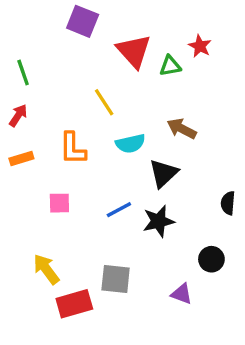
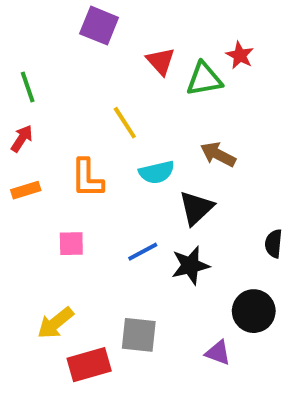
red triangle: (134, 51) -> (161, 61), size x0.7
green triangle: (170, 66) -> (204, 79), size x1.4
black circle: (211, 259) -> (254, 311), size x1.4
yellow arrow: (46, 269) -> (55, 323), turned -92

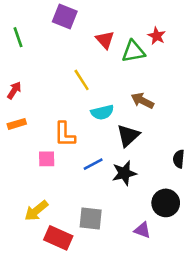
green line: (28, 87) -> (18, 37), moved
orange L-shape: (87, 178) -> (65, 134), moved
red rectangle: (89, 365) -> (58, 238), turned 40

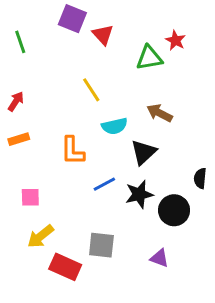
red triangle: (105, 40) -> (103, 35), moved
pink square: (47, 159) -> (30, 197), moved
black circle: (166, 203) -> (174, 210), moved

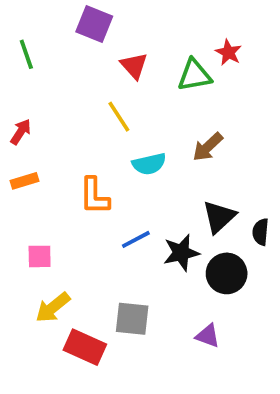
red triangle: (103, 35) -> (134, 66), moved
brown arrow: (160, 113) -> (208, 147), turned -70
black triangle: (144, 152) -> (219, 217), moved

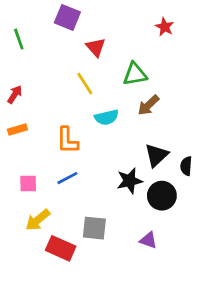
red star: (228, 52) -> (165, 27), moved
green triangle: (194, 75) -> (135, 74), moved
blue line: (136, 239) -> (67, 178), moved

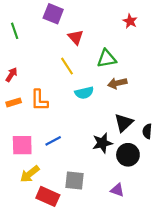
brown arrow: (148, 105) -> (117, 83), turned 30
orange L-shape: (67, 140) -> (39, 100), moved
pink square: (28, 184) -> (22, 145), size x1.5

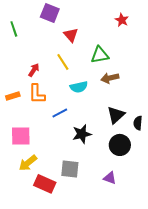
red arrow: (11, 75) -> (34, 70), moved
blue line: (53, 141) -> (60, 113), moved
black star: (102, 143) -> (82, 134), moved

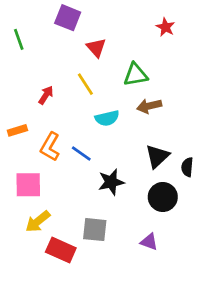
orange L-shape: (37, 94) -> (50, 147), moved, turned 30
blue line: (60, 113) -> (81, 154), turned 63

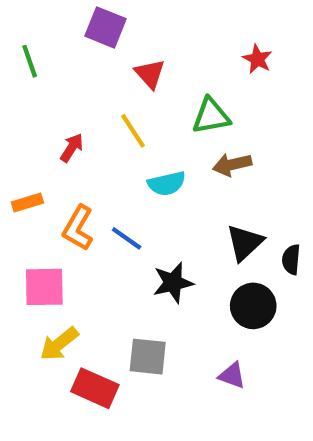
red star: (165, 27) -> (257, 59), moved

